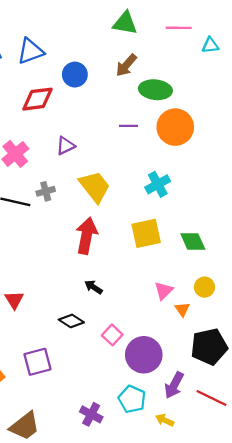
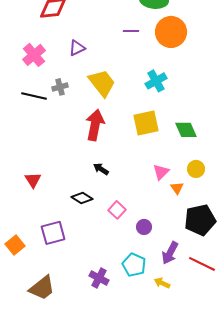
purple circle: (144, 355) -> (144, 227), size x0.5

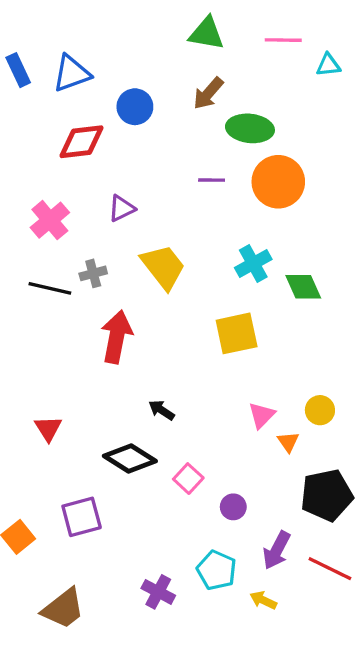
red arrow: (95, 125) -> (117, 337), moved
green diamond: (186, 130) -> (303, 287), moved
black diamond: (82, 198) -> (130, 459), size x1.4

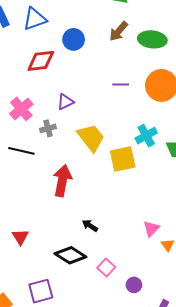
green ellipse: (250, 128) -> (152, 39), moved
gray cross: (93, 273) -> (48, 128), moved
yellow square: (237, 333) -> (123, 159), moved

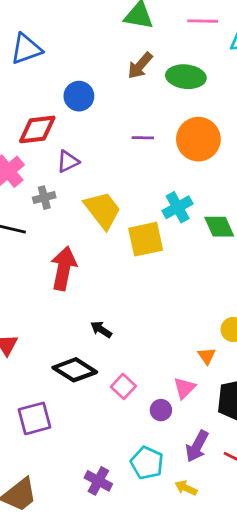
blue circle: (74, 39) -> (79, 96), moved
red diamond: (41, 61) -> (37, 129), moved
pink triangle: (151, 229) -> (185, 388), moved

